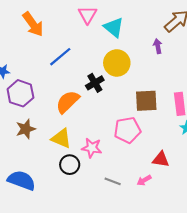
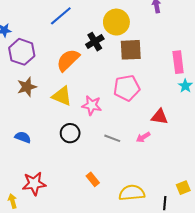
brown square: (146, 101) -> (131, 50), moved
black circle: (70, 165) -> (70, 133), moved
blue semicircle: (21, 180) -> (23, 137), size x0.6

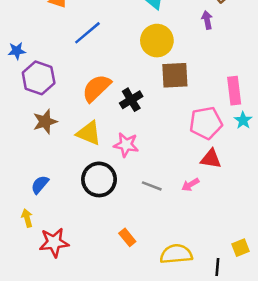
black cross: (95, 42) -> (131, 100), moved
pink pentagon: (127, 88) -> (206, 123), moved
black circle: (70, 133) -> (99, 179), size x1.4
blue semicircle: (23, 137) -> (40, 185), turned -70
yellow arrow: (12, 201) -> (27, 218), moved

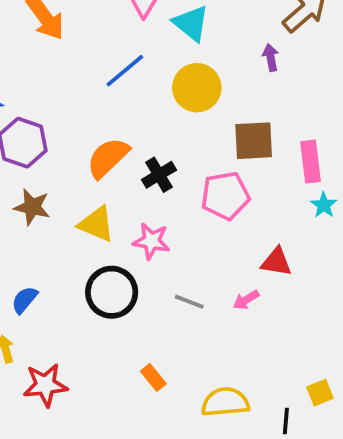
blue line: (87, 33) -> (125, 71), moved
brown square: (175, 75) -> (254, 141), moved
brown star: (45, 122) -> (32, 207), turned 30
pink pentagon: (206, 123) -> (225, 196), moved

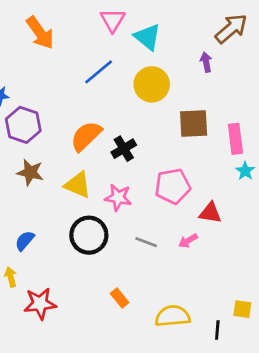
pink pentagon: (225, 196) -> (173, 186), moved
yellow square: (320, 393) -> (242, 309), turned 30

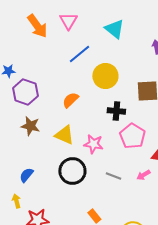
pink triangle: (113, 20) -> (68, 21), moved
yellow circle: (152, 84) -> (105, 76), moved
orange semicircle: (86, 136) -> (70, 100), size x0.7
black cross: (124, 149) -> (116, 111), moved, turned 36
pink pentagon: (173, 186) -> (132, 136), turned -30

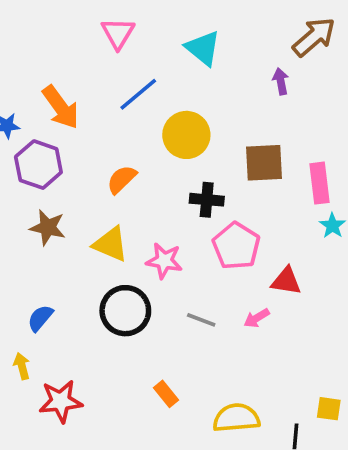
orange arrow: (37, 26) -> (61, 107), moved

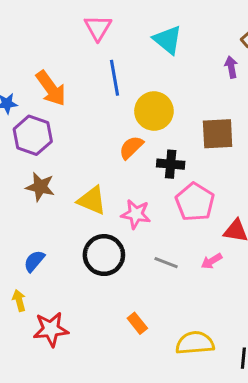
blue line: (138, 94) -> (115, 78), turned -60
orange semicircle: (122, 179) -> (131, 147), moved

